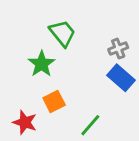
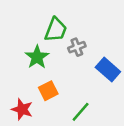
green trapezoid: (62, 33) -> (56, 30), turned 60
gray cross: (118, 49) -> (77, 47), moved

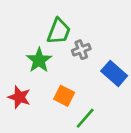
orange square: (48, 91) -> (64, 96), moved, turned -36
red star: (22, 109) -> (19, 97), moved

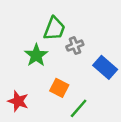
red star: (19, 97) -> (18, 101), moved

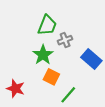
green star: (36, 55) -> (43, 55), moved

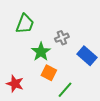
green trapezoid: (47, 25) -> (25, 24), moved

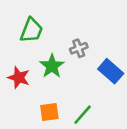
orange square: (49, 73) -> (49, 112), moved, turned -35
red star: (15, 84) -> (19, 78), moved

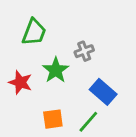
blue rectangle: (111, 71) -> (103, 92), moved

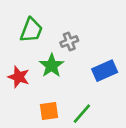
gray cross: (84, 51) -> (69, 42), moved
blue rectangle: (103, 92) -> (105, 71), moved, turned -65

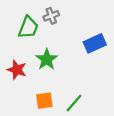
gray cross: (69, 42) -> (51, 16), moved
blue rectangle: (105, 71) -> (95, 43), moved

